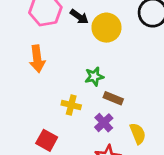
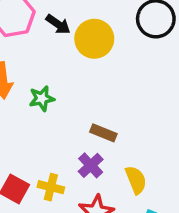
green star: (94, 76) -> (42, 98), moved
yellow cross: (71, 105) -> (51, 187), moved

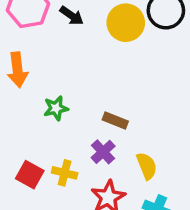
yellow circle: (94, 39) -> (126, 23), moved
green star: (42, 98) -> (56, 108), moved

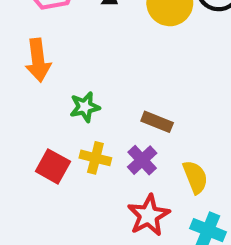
yellow cross: (65, 173) -> (95, 158), moved
red square: (30, 175) -> (53, 166), moved

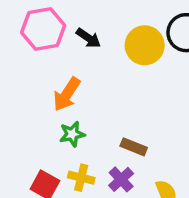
orange arrow: (38, 60) -> (67, 94), moved, turned 40

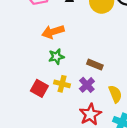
orange arrow: (67, 94) -> (53, 32), turned 40

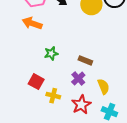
orange arrow: (53, 32) -> (32, 23), moved, turned 36
yellow cross: (62, 84) -> (53, 96), moved

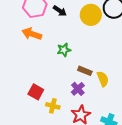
green star: (51, 53) -> (64, 50), moved
yellow semicircle: (103, 87) -> (103, 79), moved

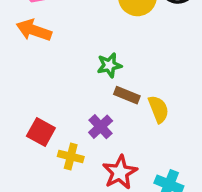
green star: (64, 50) -> (109, 65), moved
purple cross: (78, 89) -> (101, 127), moved

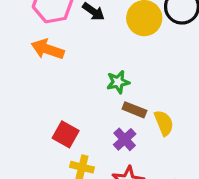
purple cross: (101, 127) -> (125, 139), moved
red square: (41, 132) -> (66, 134), moved

